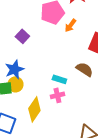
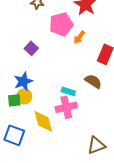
pink cross: (57, 95) -> (66, 107), size x1.5
yellow diamond: (34, 109) -> (43, 121), turned -50

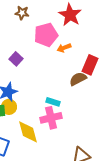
orange arrow: (79, 37) -> (64, 48), turned 32
brown semicircle: (93, 81) -> (78, 79), moved, turned -60

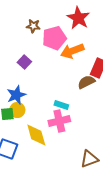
brown star: (22, 13) -> (33, 26), moved
orange arrow: (64, 48) -> (72, 51), size x1.6

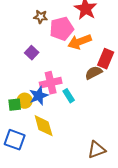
blue star: (16, 95) -> (39, 96), moved
cyan rectangle: (61, 105) -> (69, 96), turned 40
pink cross: (59, 121) -> (51, 83), moved

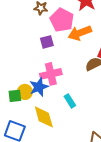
pink pentagon: (62, 29) -> (62, 20), turned -30
purple square: (32, 53) -> (47, 42), moved, turned 32
cyan rectangle: (69, 96) -> (70, 101), moved

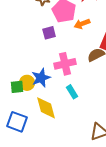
orange arrow: (80, 33) -> (82, 24), size x0.7
pink cross: (51, 74) -> (65, 64), moved

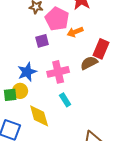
blue star: (41, 78) -> (27, 72), moved

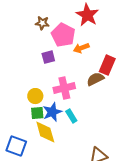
blue star: (27, 72) -> (52, 112), moved
yellow circle: (20, 91) -> (35, 96), moved
green square: (10, 95) -> (37, 113), moved

